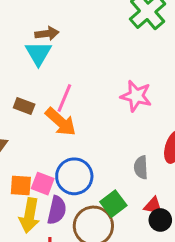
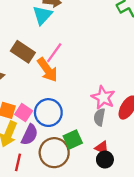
pink star: (136, 96) -> (103, 97), moved
brown rectangle: (24, 106) -> (23, 52), size x1.5

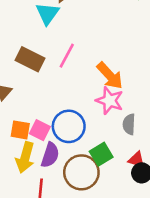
orange arrow: (47, 70) -> (110, 76), moved
pink star: (103, 97) -> (110, 101), moved

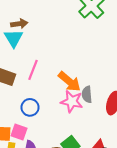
gray semicircle: (129, 124) -> (87, 94), moved
blue circle: (69, 126) -> (30, 107), moved, size x0.7

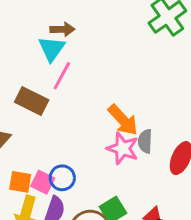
pink line: (33, 70) -> (62, 76), moved
blue circle: (30, 107) -> (62, 178), moved

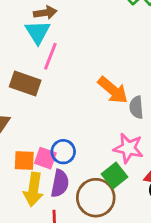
pink star: (123, 148) -> (128, 148), moved

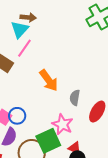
orange arrow: (113, 90) -> (49, 80), moved
green square: (115, 175) -> (48, 141), size x1.4

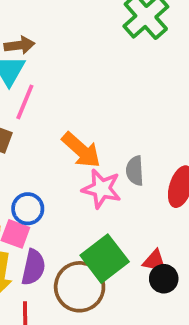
blue circle: (17, 116) -> (28, 209), moved
pink star: (62, 124) -> (102, 189), moved

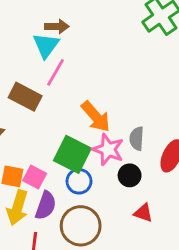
blue circle: (28, 209) -> (79, 181), moved
green square: (105, 259) -> (72, 154), moved, turned -33
black circle: (164, 279) -> (130, 175), moved

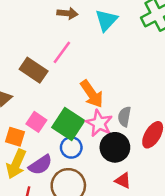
cyan triangle: (46, 45) -> (106, 20), moved
black circle: (130, 175) -> (115, 147), size x1.5
pink square: (35, 177) -> (36, 122), moved
purple semicircle: (46, 206) -> (40, 165), turned 30

